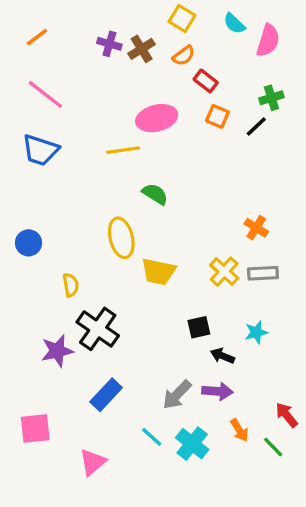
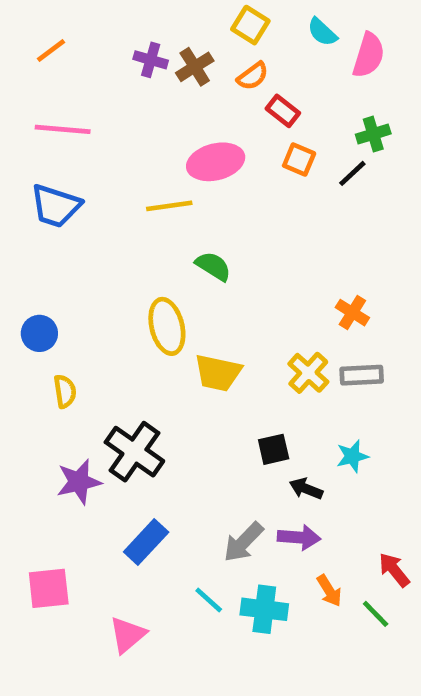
pink line: (45, 94) -> (63, 129), turned -33
yellow semicircle: (71, 285) -> (65, 391), moved
cyan cross: (192, 444) -> (264, 609), turned -32

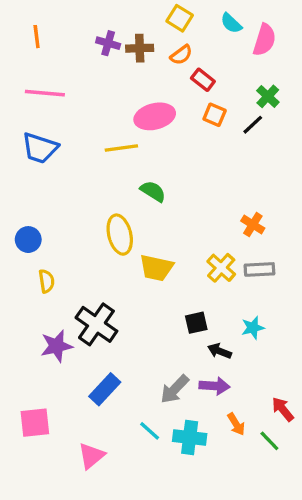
orange line: (51, 51) -> (37, 37), turned -60
brown cross: (195, 67) -> (140, 48), turned 30
green cross: (373, 134) -> (268, 96), turned -30

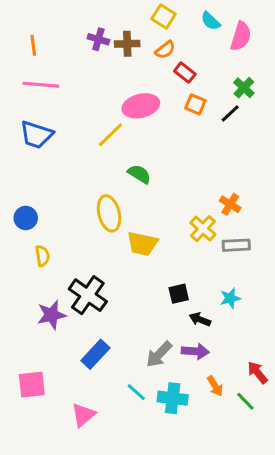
orange line: (37, 37) -> (33, 45), moved
yellow line: (121, 148) -> (111, 135), turned -36
yellow cross: (221, 268) -> (203, 229), moved

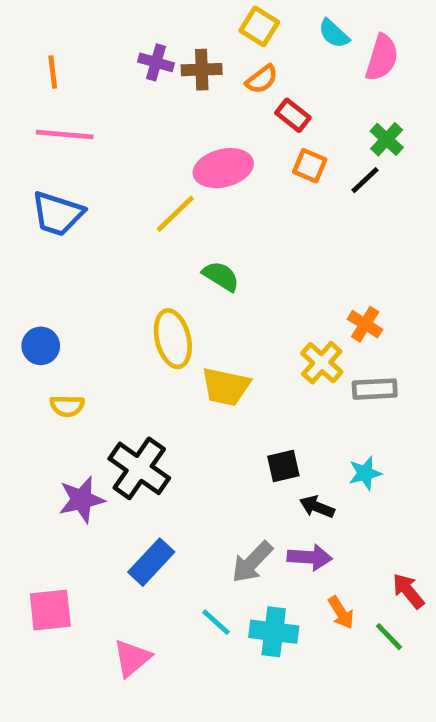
yellow semicircle: (42, 256) -> (67, 406), turned 100

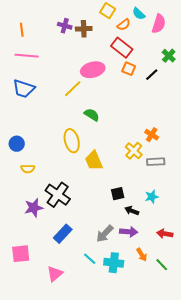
orange semicircle: (262, 79) -> (124, 25), moved
red rectangle: (293, 115) -> (122, 48), size x1.5
green cross: (387, 139) -> (169, 56), moved
yellow trapezoid: (226, 387) -> (94, 161), turned 55
red arrow: (408, 591) -> (165, 234), moved, turned -42

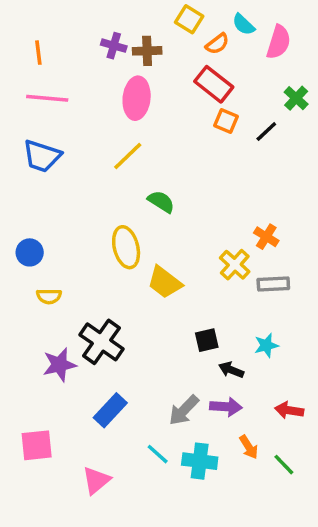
pink ellipse: (93, 70) -> (137, 98), moved, turned -70
yellow trapezoid: (94, 161) -> (165, 282), turned -30

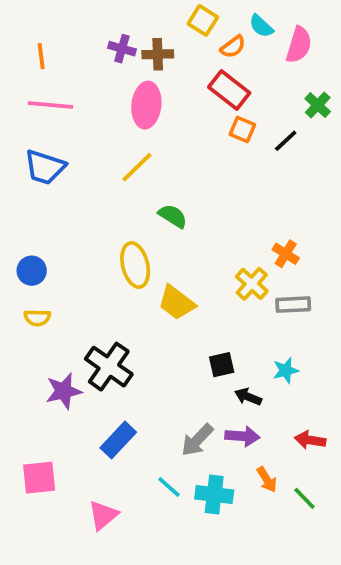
yellow semicircle: (49, 296) -> (37, 318), moved

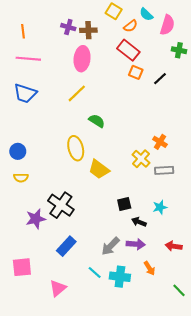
green cross: (318, 105) -> (179, 50), moved, turned -32
green line: (304, 498) -> (179, 290), moved

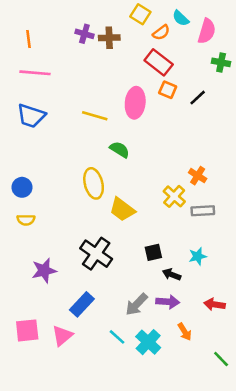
pink ellipse: (82, 59) -> (135, 103), moved
yellow line: (77, 93) -> (95, 116), turned 60
black cross: (61, 205) -> (96, 254), moved
cyan cross: (120, 277) -> (148, 342), turned 36
pink triangle: (58, 288) -> (62, 336), moved

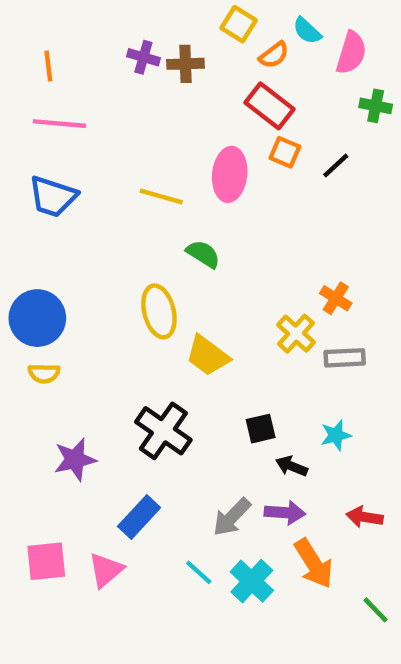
blue circle: (22, 187) -> (37, 318), size x1.6
orange arrow: (185, 332) -> (314, 563), size x1.6

